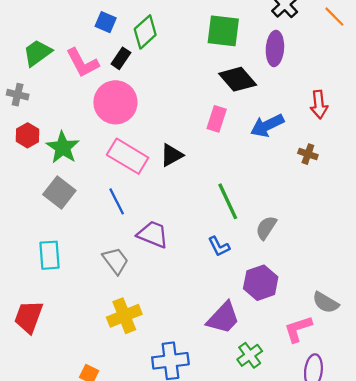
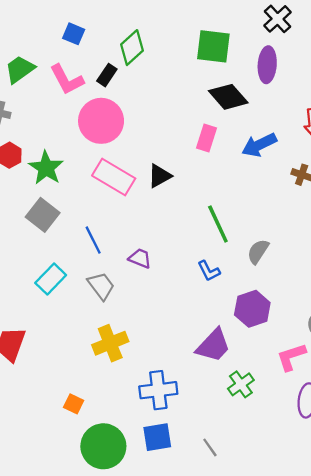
blue square: (106, 22) -> (74, 34), moved
blue line: (117, 201) -> (93, 240), moved
purple trapezoid: (153, 234) -> (140, 258), size x0.7
cyan rectangle: (49, 255) -> (51, 279), moved, turned 48

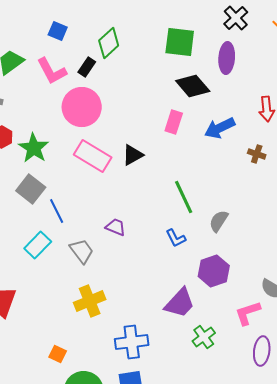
blue line: (93, 240) -> (57, 211), moved

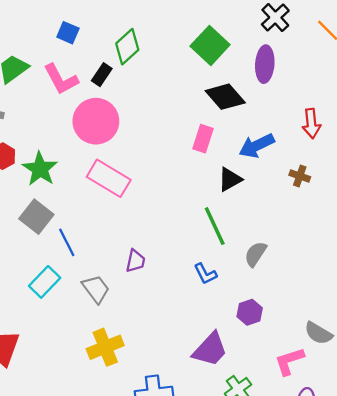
green square: (180, 42) -> (210, 45), turned 36
black triangle: (133, 155) -> (230, 179), moved
purple trapezoid: (116, 227) -> (135, 261), turned 80
purple hexagon: (214, 271) -> (250, 312), size x0.7

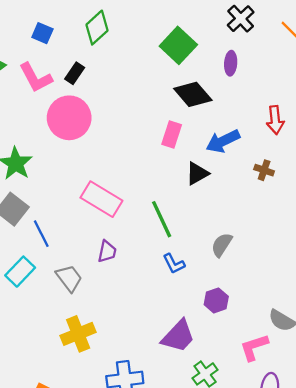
green diamond: (127, 47) -> (97, 28), moved
purple ellipse: (265, 64) -> (231, 63), size x0.7
pink rectangle: (109, 178) -> (101, 199), moved
green line: (215, 226) -> (162, 219), moved

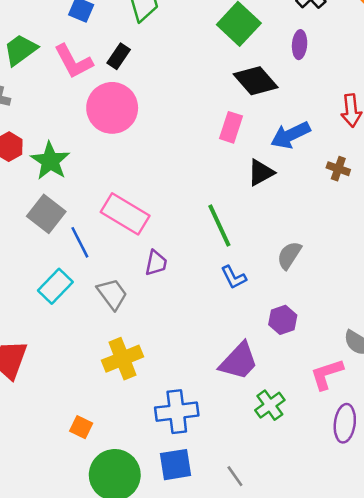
pink rectangle: (101, 199) -> (125, 214), moved

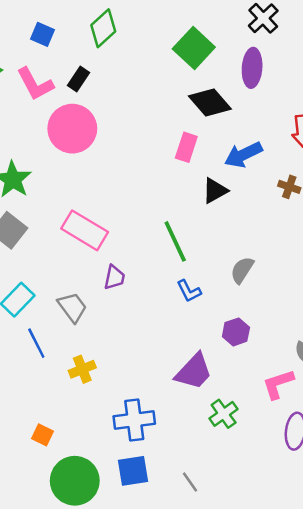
purple ellipse: (300, 45) -> (252, 68), size x1.4
blue line: (80, 242) -> (36, 343), moved
yellow cross: (123, 359) -> (82, 369), size x0.7

